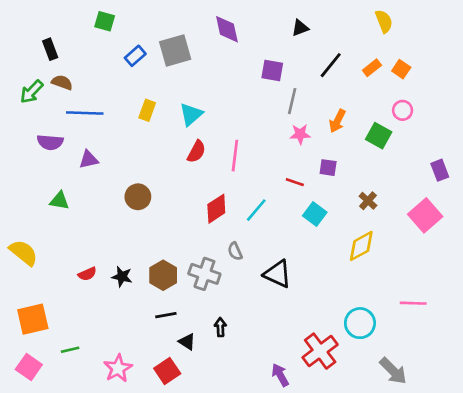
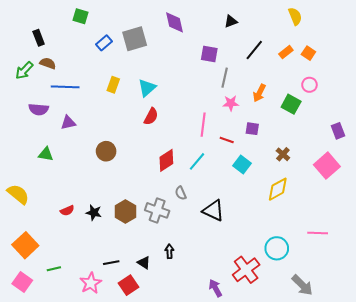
pink line: (235, 156) -> (203, 125), moved
black line: (166, 315) -> (111, 263), moved
orange square: (33, 319) -> (25, 245), turned -30

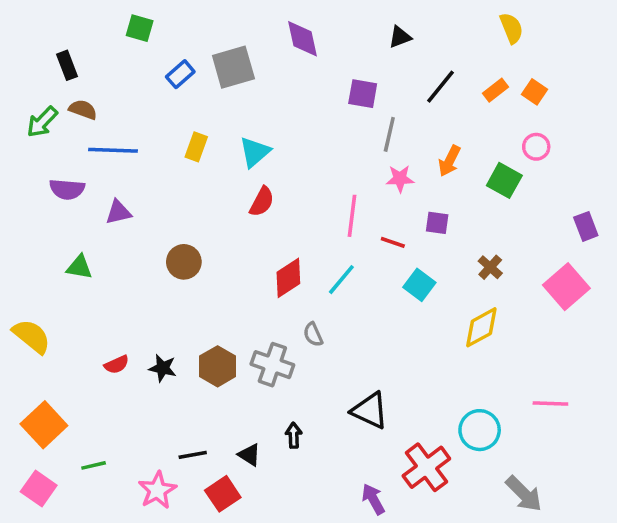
black triangle: (213, 210) -> (370, 411), moved

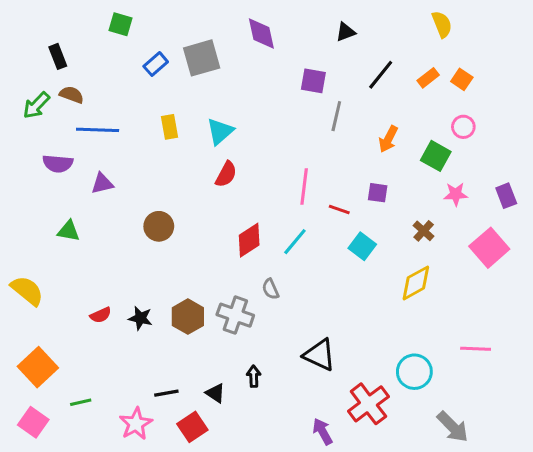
yellow rectangle: (196, 147) -> (169, 127), turned -30
pink star: (400, 179) -> (456, 194), moved

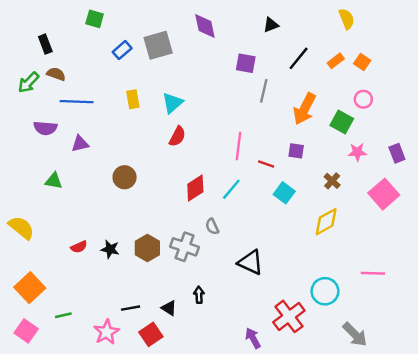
orange arrow: (388, 139) -> (305, 109), size x1.5
black triangle: (319, 355) -> (251, 262), moved

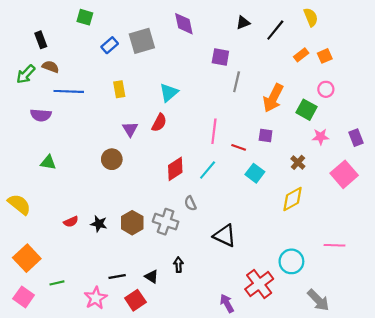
black line: (299, 58) -> (275, 30), moved
orange square: (362, 62) -> (325, 56), turned 32
cyan triangle: (173, 103) -> (169, 93), moved
purple triangle: (80, 144) -> (130, 129), moved, turned -49

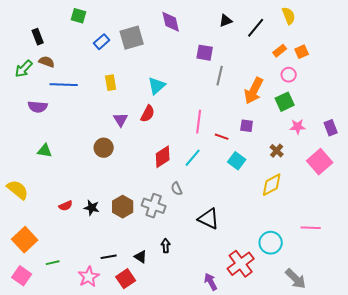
pink circle: (326, 89) -> (289, 75), moved
green square: (306, 110) -> (285, 102), turned 36

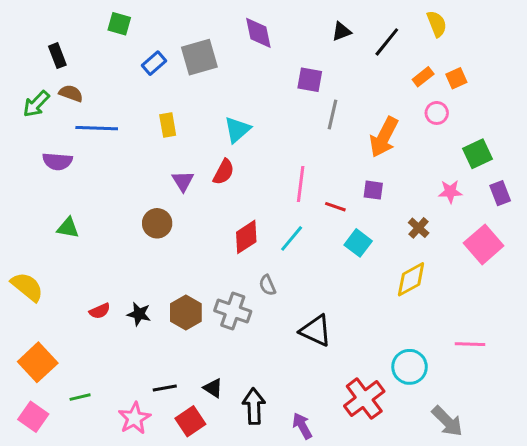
green square: (285, 102) -> (478, 154), moved
black arrow: (166, 246) -> (254, 406), moved, size x1.6
purple arrow: (211, 282) -> (302, 426), moved

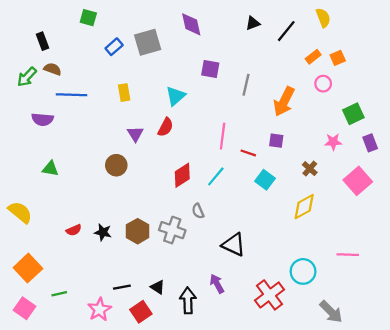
purple square: (310, 80) -> (210, 69), moved
purple arrow: (302, 426) -> (217, 284), moved

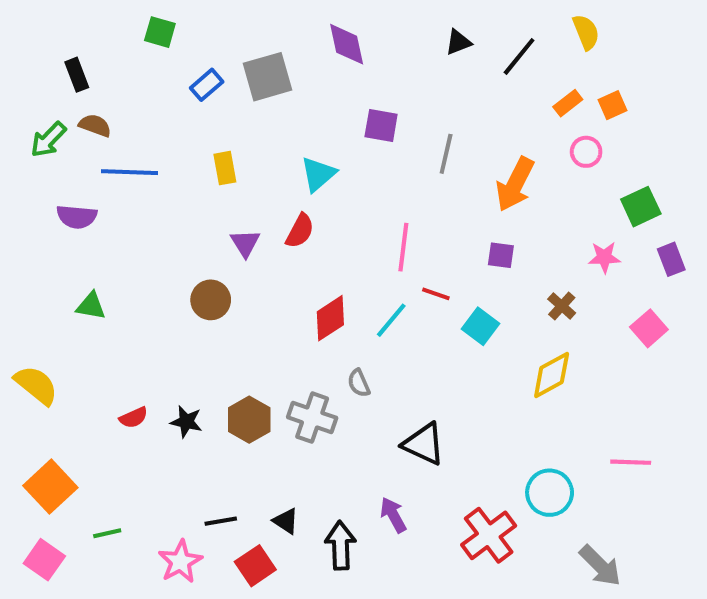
red line: (248, 153) -> (436, 294), moved
pink square: (358, 181) -> (649, 328), size x0.7

